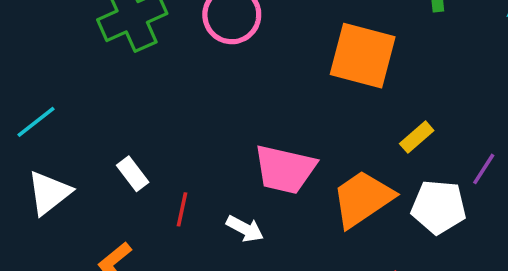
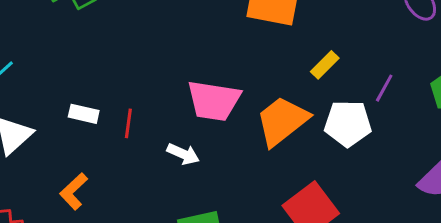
white rectangle: (133, 174) -> (84, 114), turned -36
red line: (182, 209) -> (128, 123), moved

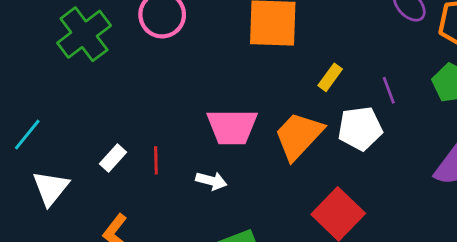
purple line: (384, 88) -> (389, 90), turned -40
white rectangle: (84, 114) -> (113, 158), turned -52

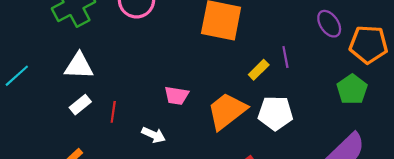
purple line: (389, 90) -> (285, 57), moved
pink trapezoid: (232, 127) -> (176, 96), size x0.6
white triangle: (51, 188) -> (79, 66), moved, turned 44

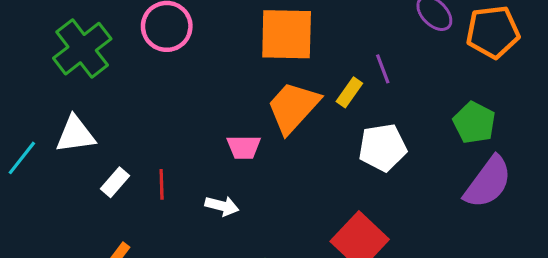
white triangle: (79, 66) -> (75, 134), moved
green pentagon: (352, 89) -> (474, 123), moved
orange trapezoid: (227, 111) -> (293, 107), moved

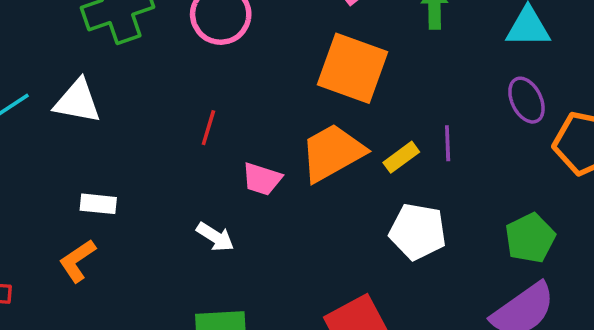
white rectangle: (115, 182) -> (98, 204), moved, turned 36
red line: (162, 184) -> (208, 128), moved

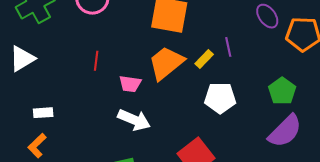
white triangle: (77, 101) -> (22, 59), turned -32
white arrow: (215, 237) -> (134, 120), moved, size x1.5

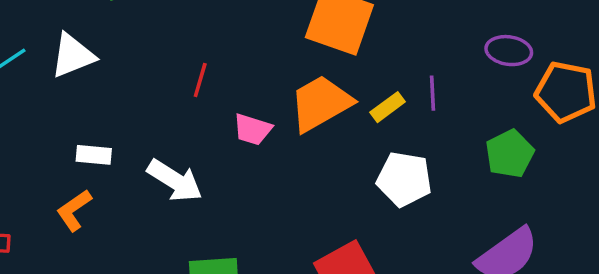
purple ellipse: (267, 16) -> (509, 51), turned -55
green pentagon: (282, 91) -> (510, 154), moved
white arrow: (134, 120) -> (175, 181), moved

